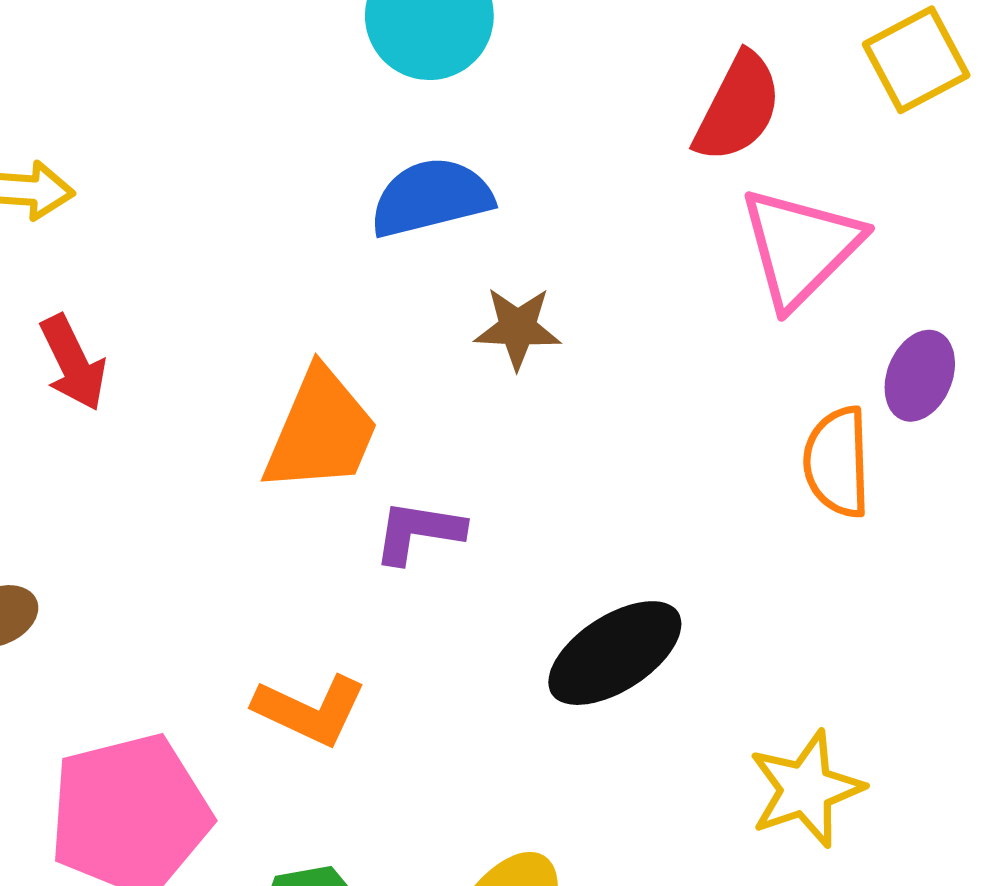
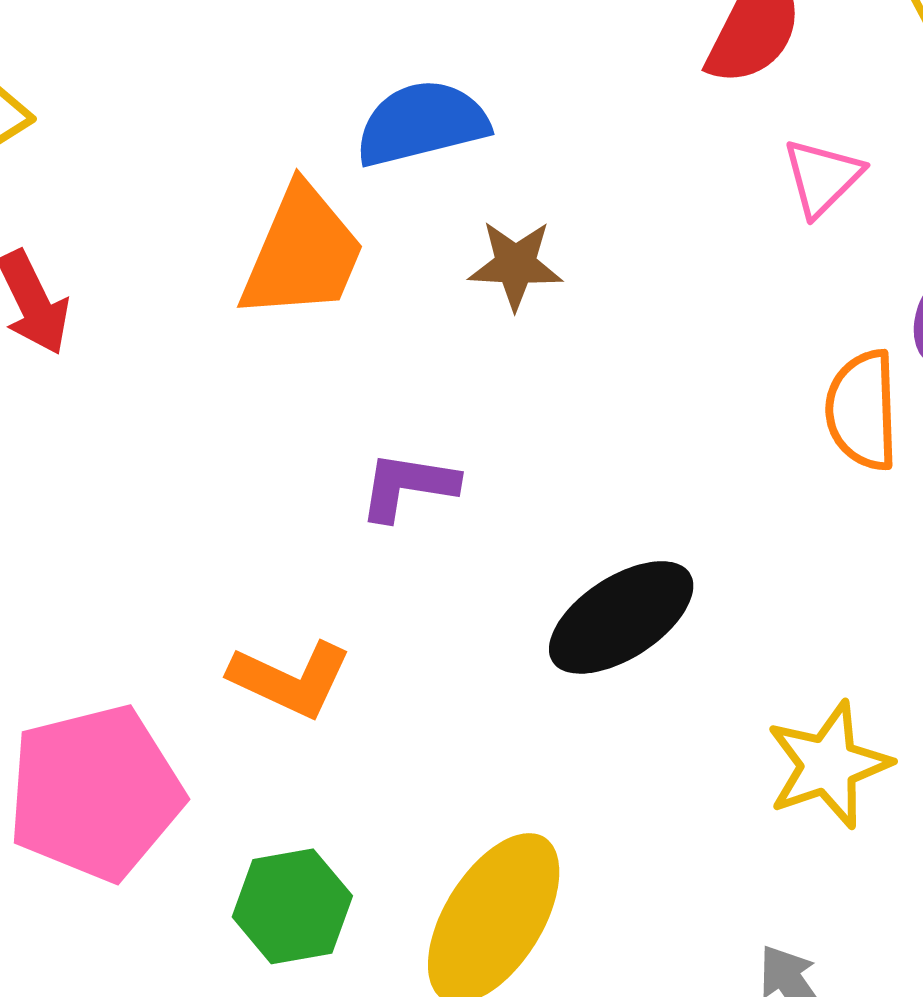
pink triangle: (800, 247) -> (822, 177), size x0.6
orange trapezoid: (321, 431) -> (302, 253), moved

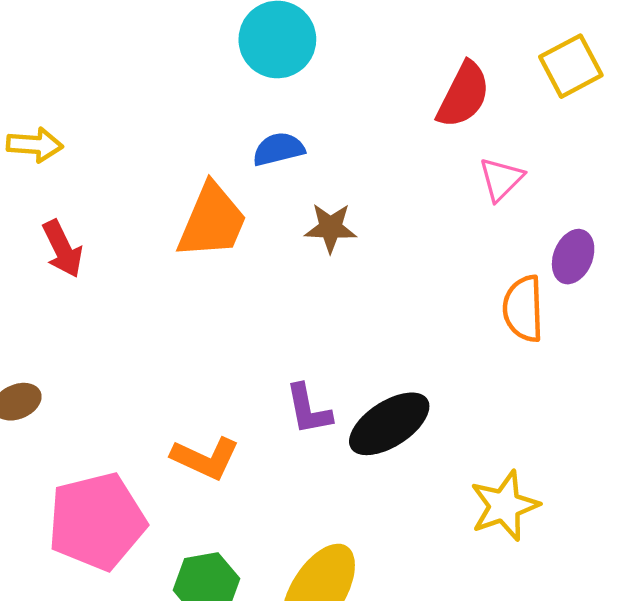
blue semicircle: (422, 123) -> (278, 149), size x0.7
purple L-shape: (408, 486) -> (308, 409), moved, turned -110

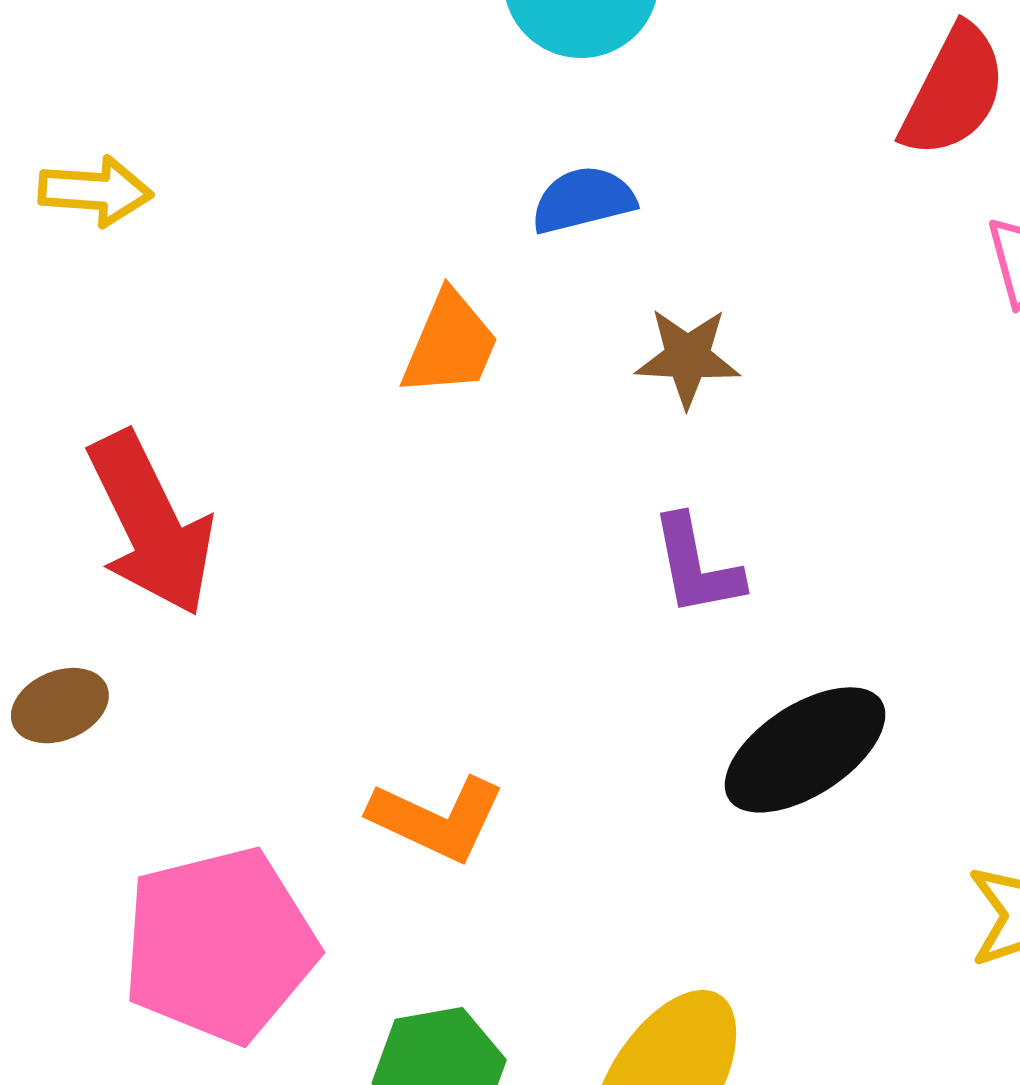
orange trapezoid: (212, 221) -> (450, 344), size x0.7
red arrow: (62, 249) -> (151, 524), moved, size x1.6
purple L-shape: (308, 409) -> (696, 566), moved

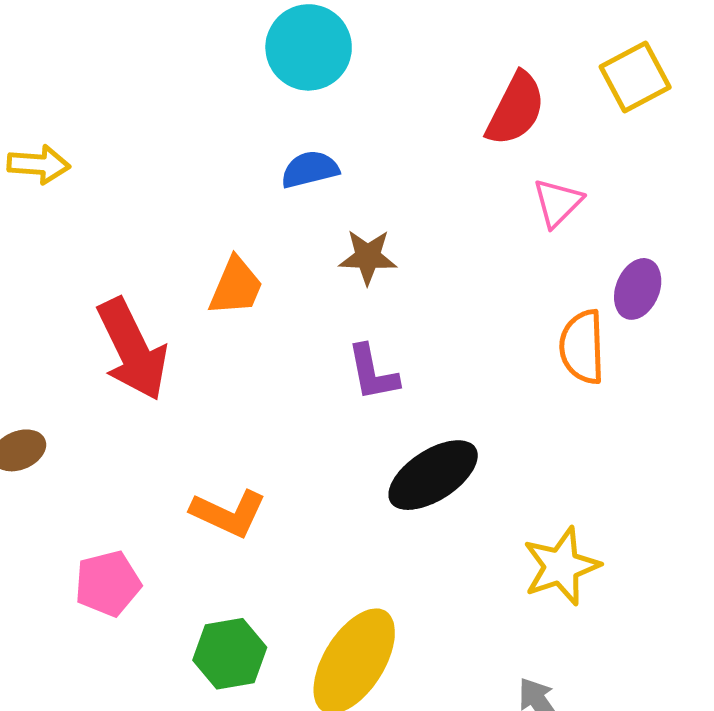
orange trapezoid: (450, 344) -> (236, 286), moved
red arrow: (151, 524) -> (132, 349), moved
pink pentagon: (220, 945) -> (108, 584), size x0.6

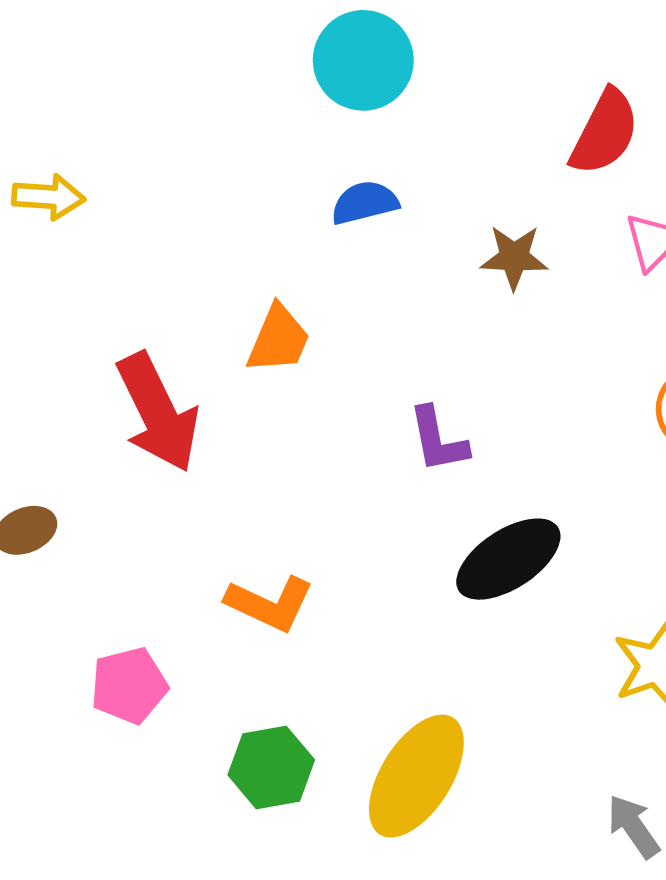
brown star: (368, 257) -> (514, 257), moved

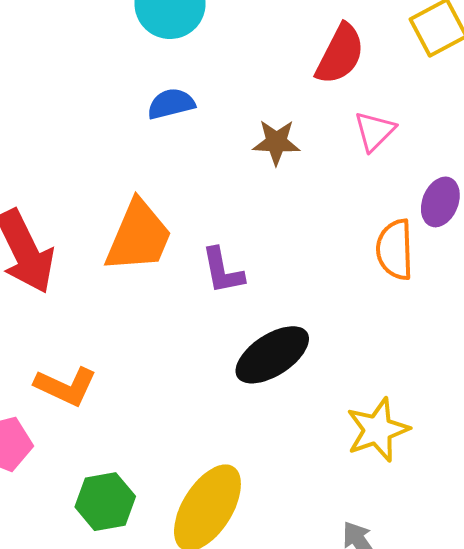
orange trapezoid: (278, 339) -> (139, 236), moved, size x1.5
orange L-shape: (270, 604) -> (66, 386), moved

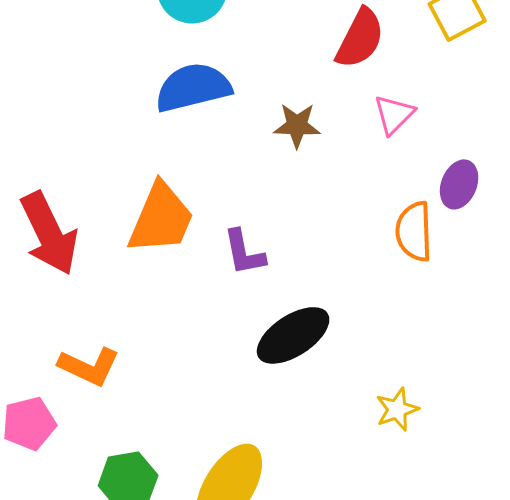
blue semicircle: (171, 104) -> (193, 87), size x1.6
yellow star: (378, 430) -> (397, 409), size x0.7

